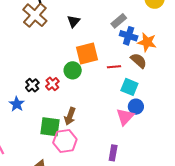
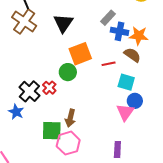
black triangle: (74, 21) -> (63, 23), size x1.5
black cross: (32, 85) -> (29, 91), size x1.5

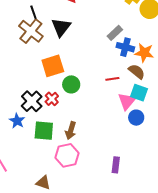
black triangle: (63, 23) -> (61, 27), moved
orange square: (80, 54) -> (53, 66), moved
cyan square: (126, 82) -> (139, 93), moved
pink triangle: (125, 112) -> (127, 101), moved
green square: (52, 131) -> (44, 131), moved

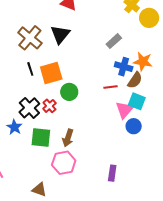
black line: (33, 12) -> (30, 69), moved
blue cross: (125, 47) -> (124, 67), moved
brown semicircle: (137, 72) -> (135, 80), turned 84

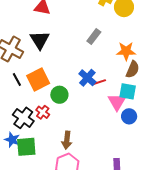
blue cross: (124, 67) -> (87, 78), moved, turned 36
brown semicircle: (135, 80) -> (133, 69), moved
green square: (41, 138) -> (26, 147), moved

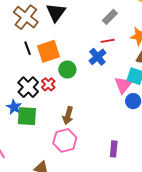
red line: (99, 82) -> (108, 41), moved

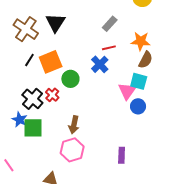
black line: (28, 48) -> (29, 60), turned 56

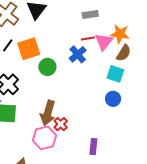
gray rectangle: (110, 24) -> (90, 15), turned 35
pink triangle: (127, 91) -> (104, 42), moved
red cross: (52, 95) -> (61, 124), moved
brown arrow: (74, 125) -> (48, 113), size x1.4

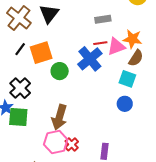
pink triangle: (104, 42) -> (116, 47), turned 30
blue cross: (78, 54) -> (90, 59), size x1.4
red cross: (61, 124) -> (72, 144), moved

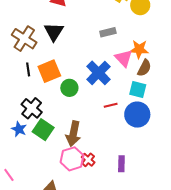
red line: (100, 43) -> (111, 105), moved
pink triangle: (116, 47) -> (124, 58), turned -48
black line: (20, 49) -> (28, 69), turned -40
blue circle: (125, 104) -> (137, 115), size x1.6
green square: (18, 117) -> (43, 130), moved, turned 35

